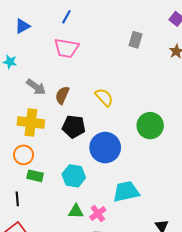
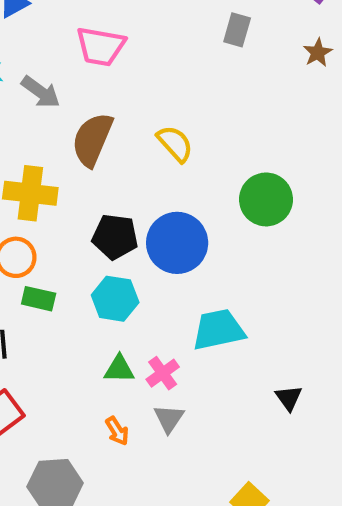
gray arrow: (36, 87) -> (41, 92), moved
brown semicircle: (62, 95) -> (92, 139), size x1.5
black pentagon: (74, 127) -> (115, 237), moved

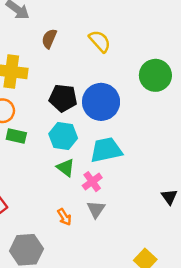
brown semicircle: (92, 139) -> (49, 39), size x0.6
cyan trapezoid: (218, 330) -> (106, 150), moved
green triangle: (119, 369) -> (66, 168), moved, turned 36

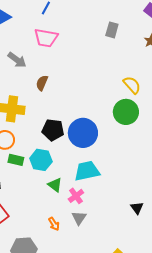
yellow semicircle: (100, 41) -> (132, 85), moved
cyan hexagon: (63, 136) -> (41, 160), moved

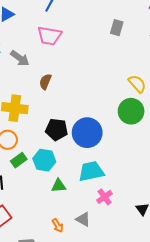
green rectangle: (16, 160) -> (19, 160), turned -49
green triangle: (55, 185) -> (59, 186), turned -42
pink cross: (76, 196) -> (104, 197), moved
gray triangle: (79, 218) -> (83, 219), turned -35

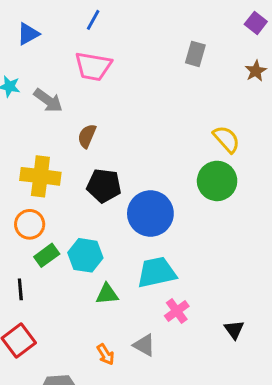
black pentagon: (57, 130) -> (104, 186), moved

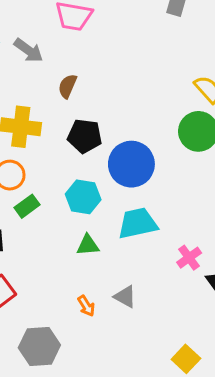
cyan hexagon: (85, 255) -> (83, 197), moved
pink cross: (177, 311) -> (189, 258), moved

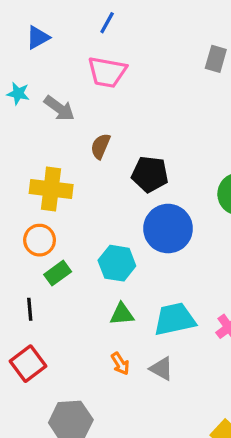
black pentagon: (85, 136) -> (150, 174), moved
cyan trapezoid: (138, 223) -> (175, 319), moved
orange arrow: (86, 306) -> (120, 364), moved

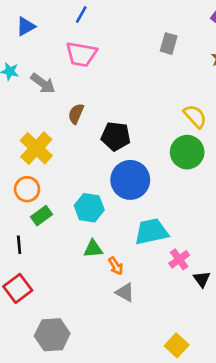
yellow cross: (51, 189) -> (36, 148), turned 36
cyan trapezoid: (175, 319) -> (151, 232), moved
orange arrow: (120, 364) -> (116, 266), moved

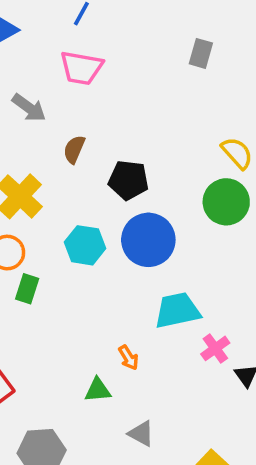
cyan hexagon: (89, 208) -> (85, 245), moved
green rectangle: (42, 216) -> (27, 289), turned -36
green triangle: (93, 249) -> (98, 390), moved
gray triangle: (125, 292) -> (141, 434), moved

